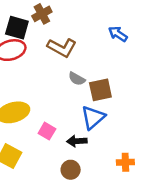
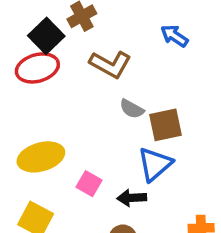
black square: (17, 28) -> (46, 36), turned 30
blue arrow: (118, 34) -> (174, 36), moved

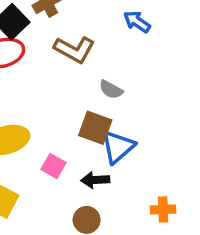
gray semicircle: (132, 109) -> (111, 90), moved
brown square: (166, 125) -> (95, 128), moved, turned 32

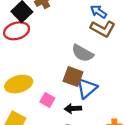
brown L-shape: (74, 50) -> (103, 29), moved
gray semicircle: (111, 90) -> (83, 53), size x1.5

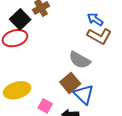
brown square: (73, 77) -> (70, 83), turned 30
blue triangle: (87, 88) -> (84, 94), turned -35

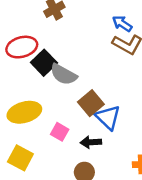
black square: (20, 19) -> (44, 63), moved
gray semicircle: (80, 60) -> (64, 74), moved

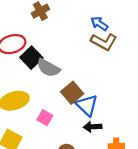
black arrow: (91, 142) -> (93, 127), moved

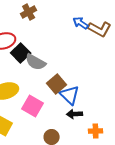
brown L-shape: (104, 42) -> (100, 29), moved
pink square: (45, 118) -> (33, 106), size x1.5

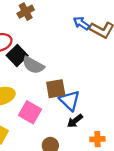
brown square: (57, 84) -> (56, 89), turned 30
black arrow: (75, 114) -> (75, 121), turned -35

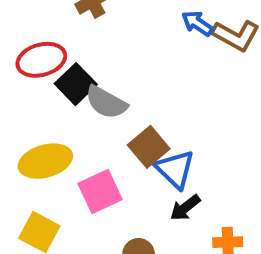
brown square: (56, 89) -> (149, 147), turned -30
pink square: (30, 112) -> (100, 191), turned 35

